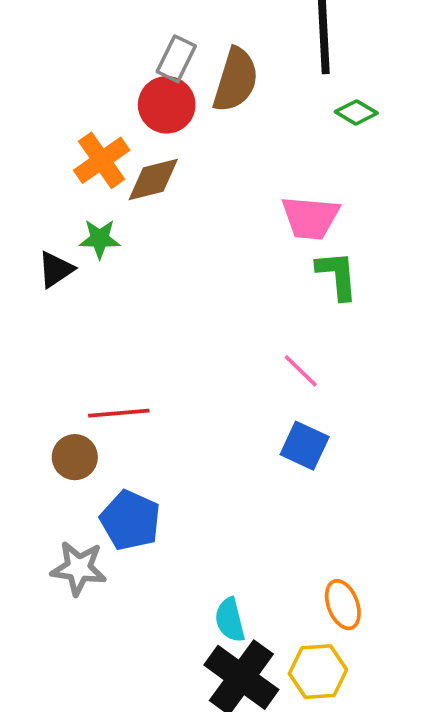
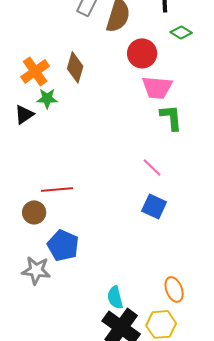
red circle: (167, 105) -> (142, 53), moved
orange cross: (102, 160) -> (35, 71), moved
brown diamond: (153, 179) -> (75, 67), turned -60

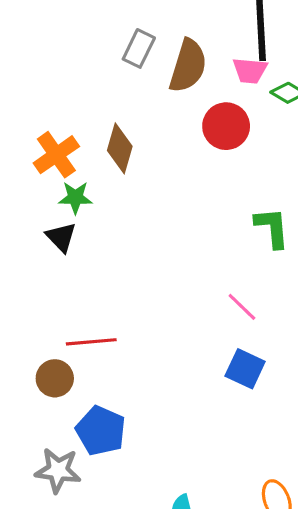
pink trapezoid: (157, 87) -> (250, 71), moved, size x0.7
black triangle: (24, 114) -> (61, 237), moved, turned -40

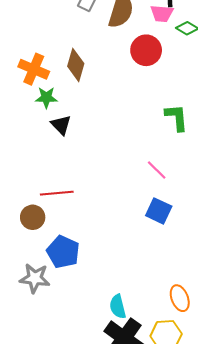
orange cross: (56, 155) -> (34, 69), turned -32
black triangle: (61, 237) -> (61, 125), moved

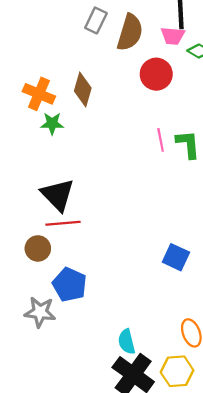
black triangle: (61, 125) -> (58, 195), moved, size x1.6
pink line: (157, 170) -> (161, 140), moved, turned 35
blue square: (159, 211) -> (176, 257), moved

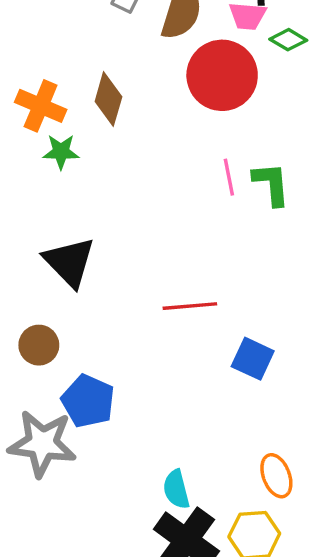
red circle: (156, 74) -> (222, 75), size x1.4
red line: (63, 223) -> (190, 306), moved
gray star: (40, 312) -> (42, 444), size x1.4

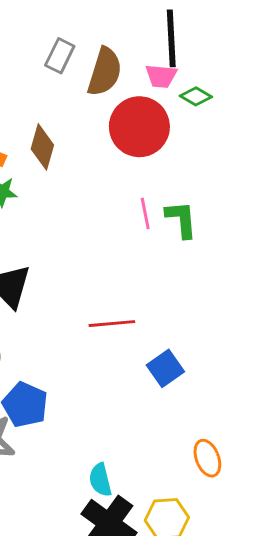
blue square: (253, 359) -> (165, 368), turned 30
orange ellipse: (276, 476) -> (207, 458), moved

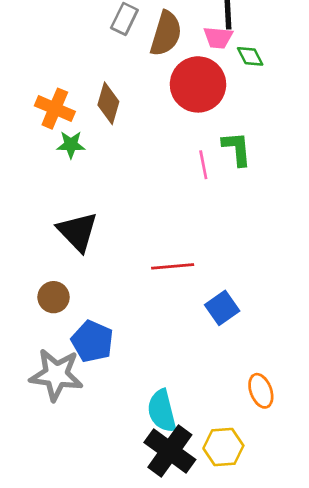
green diamond: (196, 96) -> (250, 56), turned 32
green L-shape: (181, 219) -> (237, 149), moved
cyan semicircle: (100, 480) -> (162, 411), size x1.4

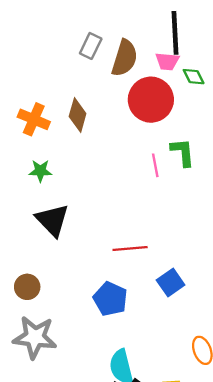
green star: (71, 145) -> (40, 171), moved
brown circle: (54, 297) -> (27, 287), moved
blue pentagon: (92, 341) -> (110, 299), moved

